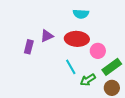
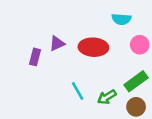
cyan semicircle: (81, 14) -> (121, 19), moved
pink circle: (98, 51) -> (140, 45), moved
cyan line: (71, 67) -> (78, 91), moved

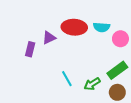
cyan semicircle: (121, 19) -> (102, 27), moved
red ellipse: (93, 47) -> (74, 27), moved

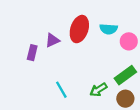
red ellipse: (74, 27) -> (79, 29), turned -75
cyan line: (67, 79) -> (61, 90), moved

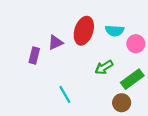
green arrow: (98, 90) -> (104, 67), moved
brown circle: (125, 99) -> (122, 103), moved

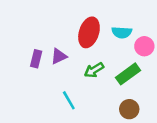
purple triangle: (55, 42) -> (59, 56), moved
green arrow: (104, 67) -> (94, 70), moved
green rectangle: (132, 79) -> (128, 74), moved

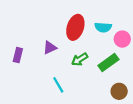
purple rectangle: (36, 59) -> (18, 55), moved
brown circle: (129, 109) -> (119, 91), moved

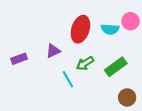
pink circle: (122, 39) -> (131, 21), moved
purple rectangle: (18, 55) -> (19, 59), turned 56
cyan line: (58, 85) -> (68, 79), moved

